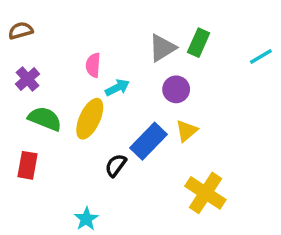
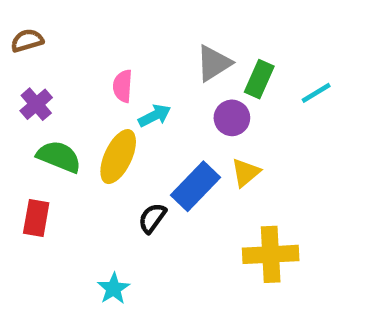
green rectangle: (199, 43) -> (259, 79), moved
cyan line: (261, 56) -> (316, 93), moved
yellow cross: (205, 193) -> (271, 254), turned -36

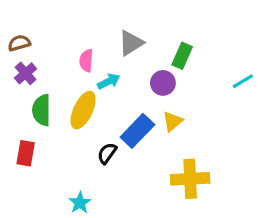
brown semicircle: (27, 41) -> (19, 43), moved
gray triangle: (214, 63) -> (131, 43), moved
cyan line: (316, 93) -> (243, 81), moved
green semicircle: (59, 157) -> (42, 110), turned -112

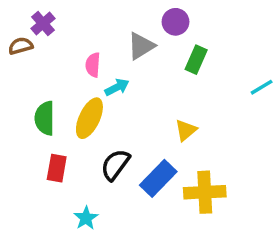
purple cross: (26, 73) -> (43, 24), moved
purple circle: (163, 83) -> (175, 22), moved
blue rectangle: (137, 131) -> (158, 178), moved
red rectangle: (26, 153) -> (57, 168), moved
black semicircle: (107, 153) -> (115, 165), size x1.4

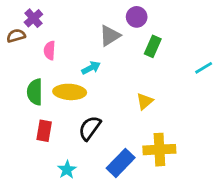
pink semicircle: (93, 65) -> (50, 50), moved
yellow ellipse: (89, 118) -> (70, 92), turned 68
blue rectangle: (158, 178) -> (121, 163), moved

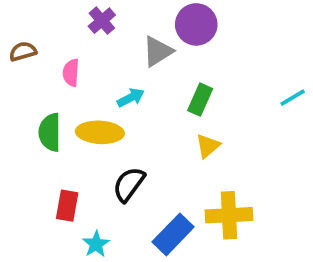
purple circle: (137, 17) -> (196, 24), size x1.4
purple cross: (33, 18) -> (102, 21), moved
green rectangle: (153, 46) -> (200, 100), moved
red rectangle: (44, 131) -> (67, 206), moved

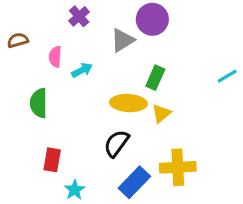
cyan arrow: (131, 98) -> (82, 70), moved
yellow ellipse: (100, 132) -> (128, 103), moved
black semicircle: (129, 184) -> (116, 143), moved

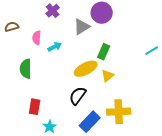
yellow ellipse: (128, 103) -> (86, 69), turned -30

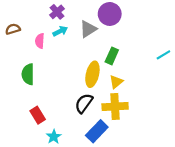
cyan arrow: (55, 47) -> (60, 31), moved
yellow ellipse: (86, 69) -> (92, 74), turned -50
red rectangle: (35, 107) -> (38, 115), turned -42
yellow cross: (119, 112) -> (115, 107), moved

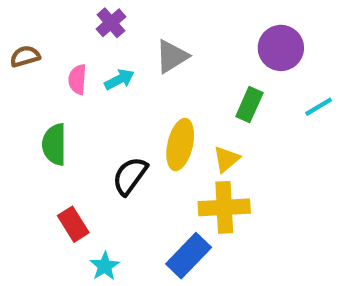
purple circle: (110, 14) -> (281, 48), moved
cyan arrow: (60, 31) -> (119, 79), moved
green rectangle: (112, 56) -> (249, 105), moved
black semicircle: (84, 103) -> (130, 176), moved

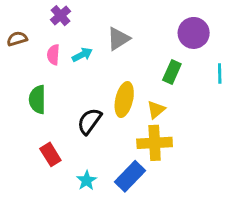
purple cross: (111, 23) -> (61, 16), moved
cyan line: (319, 107) -> (220, 73), turned -60
cyan star: (105, 266) -> (87, 181), moved

